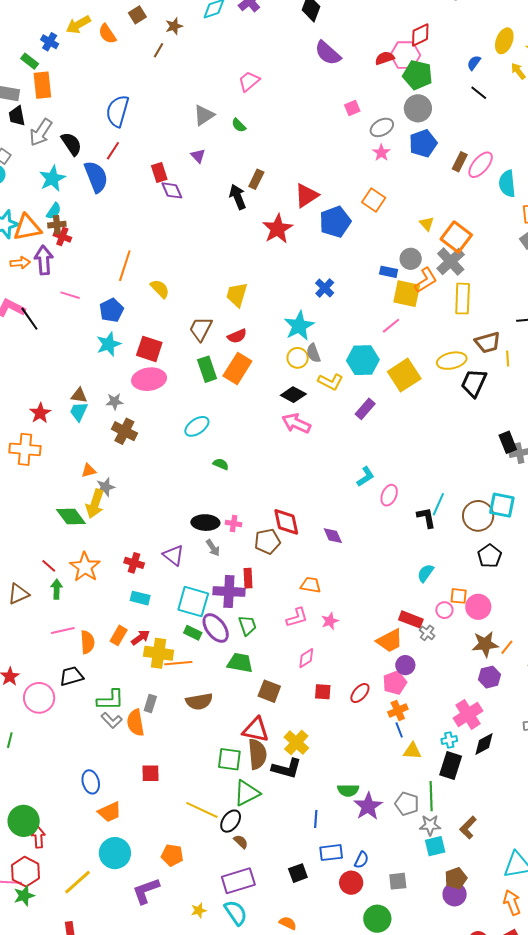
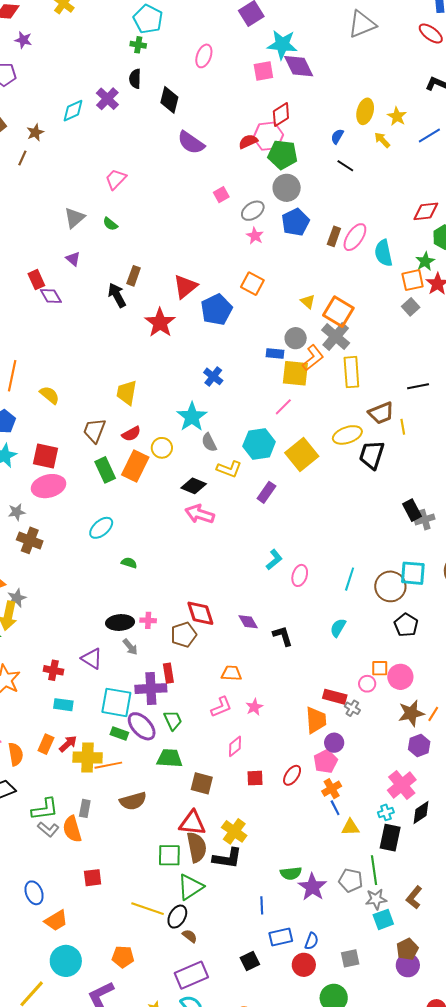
yellow circle: (298, 358) -> (162, 448), moved
black L-shape: (426, 518) -> (283, 636), moved
cyan semicircle: (426, 573) -> (338, 628), moved
orange trapezoid: (390, 641) -> (316, 720), turned -60

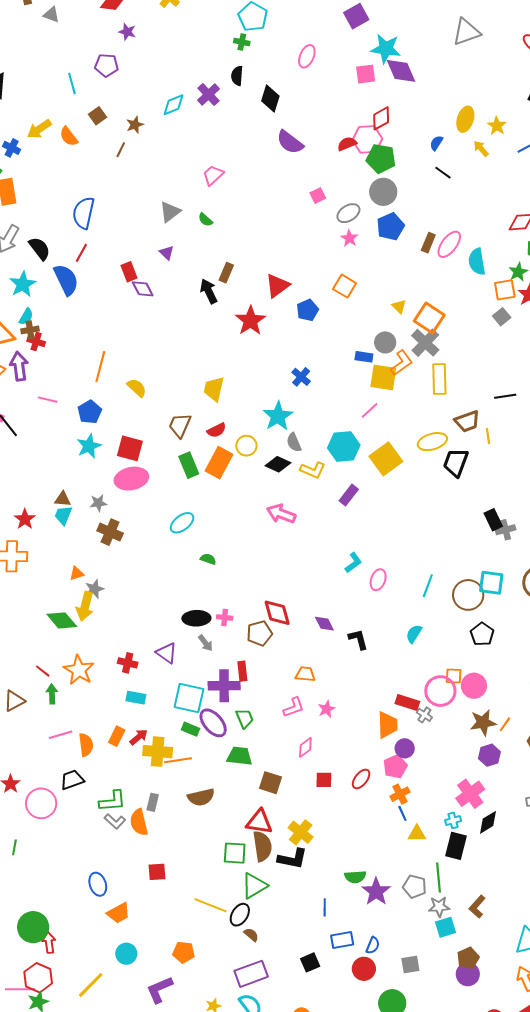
blue pentagon: (216, 310) -> (308, 310), size x0.7
black diamond: (194, 486) -> (278, 464), moved
pink circle: (367, 684) -> (440, 691), size x1.8
cyan circle: (66, 961) -> (126, 954), size x0.7

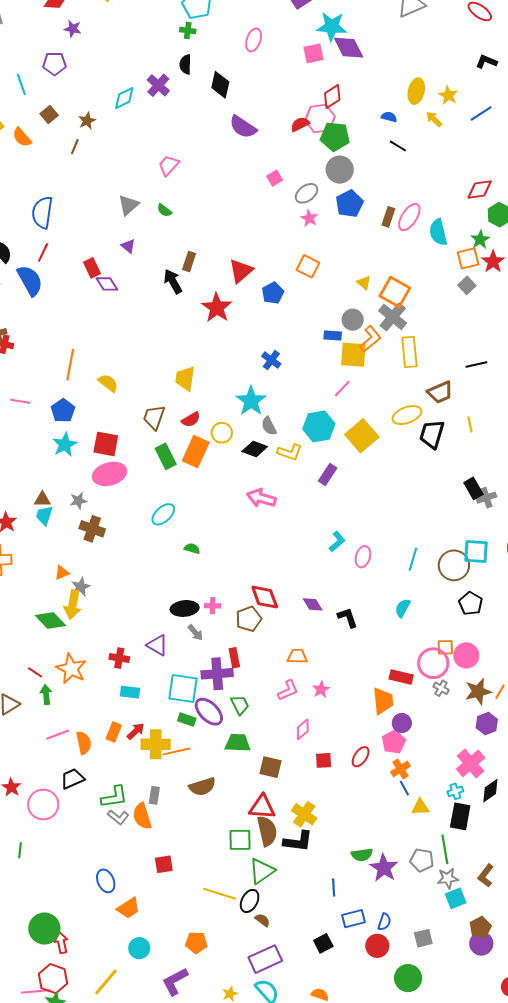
blue semicircle: (436, 143) -> (389, 117), turned 77
yellow line: (488, 436) -> (470, 424), moved
gray cross: (424, 715) -> (441, 688), moved

